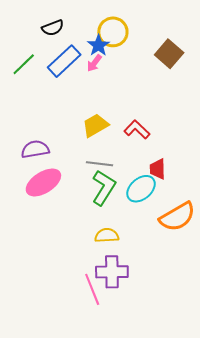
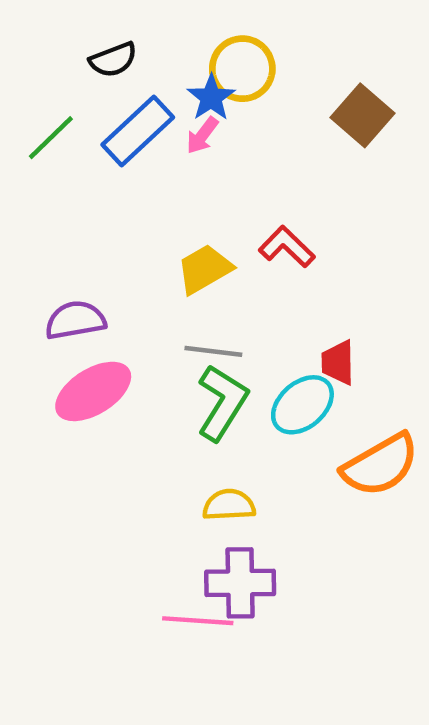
red L-shape: (137, 130) -> (287, 247), moved
pink line: (92, 289) -> (198, 621), turned -64

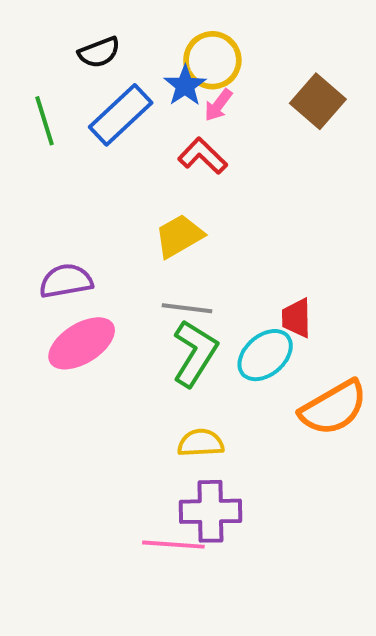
pink arrow: (202, 135) -> (218, 105), moved
green line: (51, 138) -> (44, 121), turned -63
red L-shape: (287, 247) -> (203, 156), moved

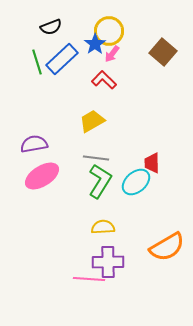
green line: (44, 121) -> (37, 62), moved
orange semicircle: (333, 408) -> (167, 247), moved

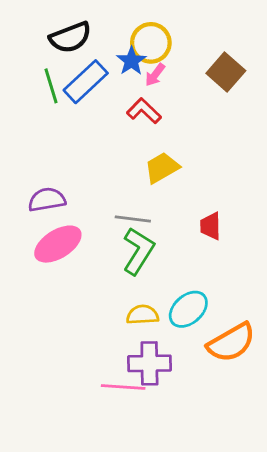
black semicircle: (51, 27) -> (70, 37), size x1.4
yellow trapezoid: (92, 121) -> (162, 168), moved
cyan ellipse: (136, 182) -> (188, 309), moved

